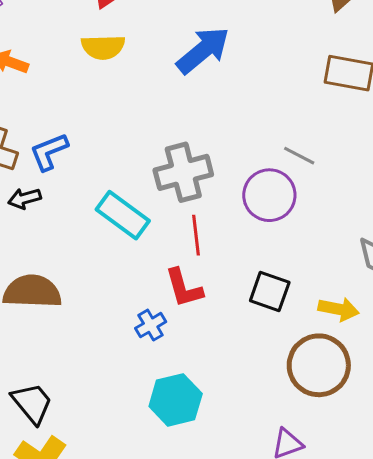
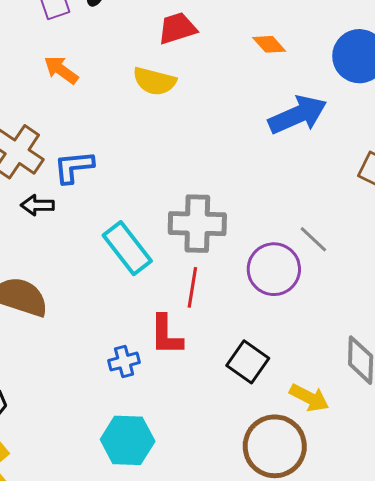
blue arrow: (203, 50) -> (298, 115), moved

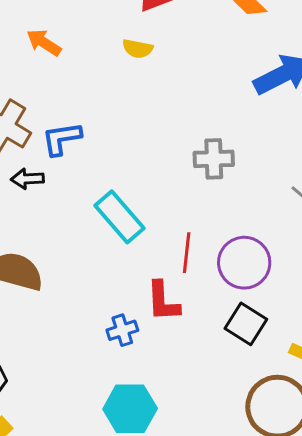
yellow semicircle: (154, 81) -> (138, 49), size x0.7
gray cross: (197, 224) -> (214, 159), moved, size x0.7
purple circle: (274, 269) -> (244, 263), moved

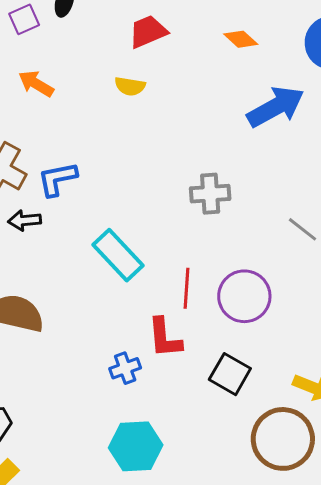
black square: (246, 324) -> (230, 374), moved

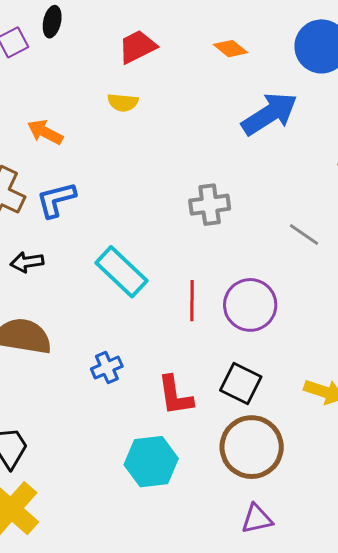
orange arrow: (36, 84) -> (45, 132), moved
black arrow: (25, 220) -> (27, 262), moved
red L-shape: (165, 338) -> (175, 395), moved
blue cross: (125, 368) -> (107, 368), moved
brown circle: (283, 439) -> (252, 447), moved

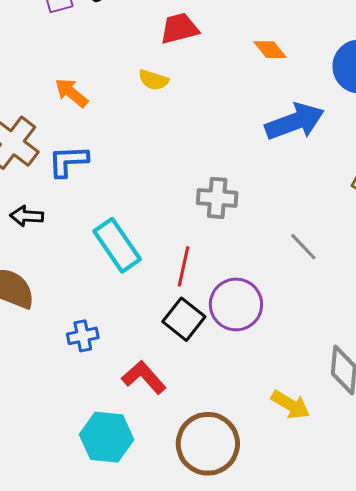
red line: (192, 301) -> (183, 266), moved
black square: (241, 383) -> (184, 319), moved
red L-shape: (175, 395) -> (144, 377), turned 135

